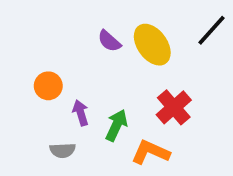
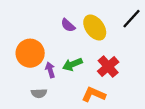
orange circle: (48, 86) -> (30, 53), size x1.6
green arrow: (116, 125) -> (72, 64), moved, turned -138

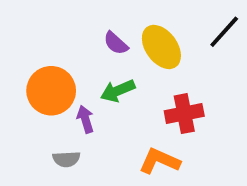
green arrow: (72, 64) -> (118, 91), moved
red cross: (108, 67) -> (184, 114), turned 30

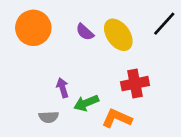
orange circle: (51, 91) -> (33, 28), moved
green arrow: (118, 91) -> (86, 103), moved

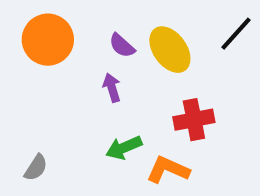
purple arrow: (63, 88) -> (112, 88), moved
gray semicircle: (49, 117) -> (36, 168), moved, turned -54

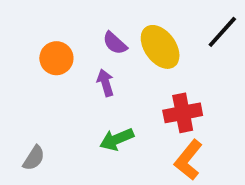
orange circle: (48, 40) -> (56, 58), moved, size x0.7
orange L-shape: (168, 170) -> (188, 160), moved, turned -75

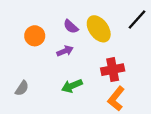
purple arrow: (105, 83) -> (65, 51), turned 84
gray semicircle: (34, 158) -> (22, 88), moved

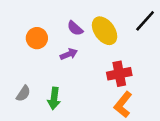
green arrow: (72, 86) -> (54, 98), moved, turned -60

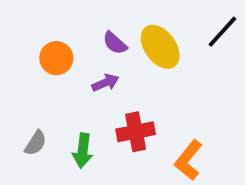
red cross: (119, 74) -> (136, 132), moved

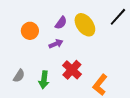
purple semicircle: (115, 43) -> (61, 23), turned -96
red cross: (136, 132) -> (72, 70), turned -36

